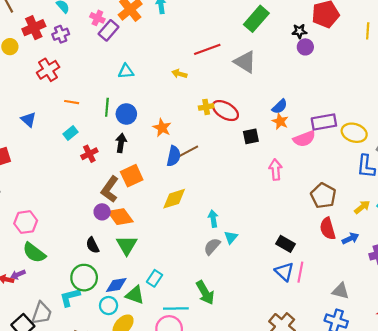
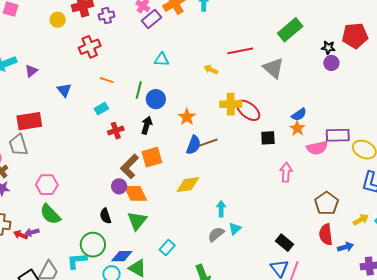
yellow cross: (206, 107) -> (231, 104), size x1.5
cyan rectangle: (154, 278) -> (167, 248), moved

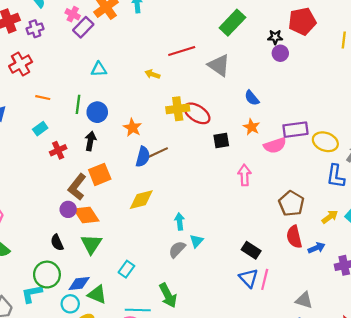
blue semicircle: (299, 114) -> (252, 98), moved, turned 91

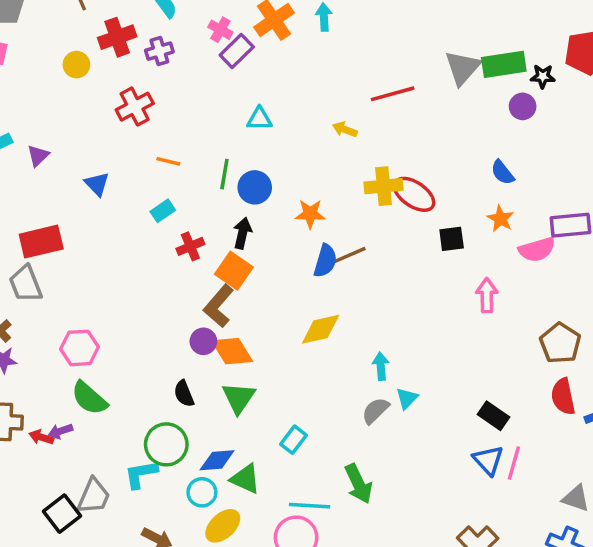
green rectangle: (232, 23) -> (504, 64), moved, turned 36
purple circle: (280, 53) -> (523, 106), moved
gray triangle: (219, 65) -> (462, 68), moved, turned 35
orange star: (132, 128) -> (310, 214), turned -30
orange square: (100, 174) -> (234, 271), moved, turned -35

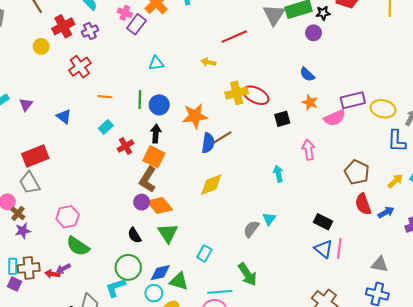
orange star: (310, 214) -> (195, 116), size x1.4
cyan arrow: (381, 366) -> (278, 174), moved

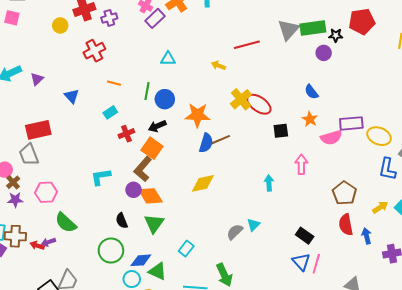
yellow cross: (237, 93) -> (241, 99), turned -35
black arrow: (156, 134) -> (157, 126), turned -126
blue arrow: (386, 212) -> (367, 236), turned -84
pink hexagon: (68, 217) -> (46, 192), moved
cyan L-shape: (116, 288) -> (101, 177), moved

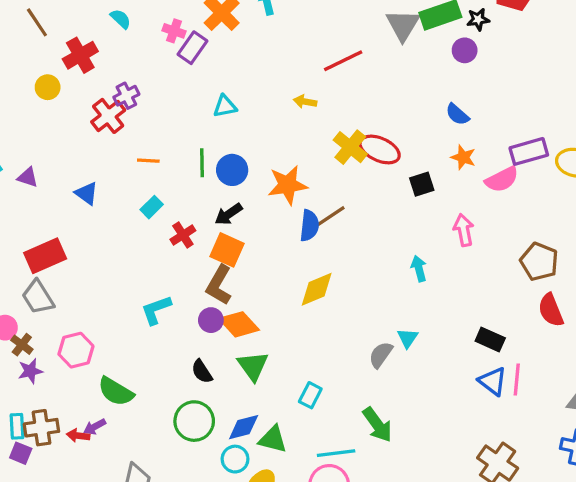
purple cross: (109, 18) -> (126, 96), moved
purple triangle: (37, 79) -> (28, 177), turned -48

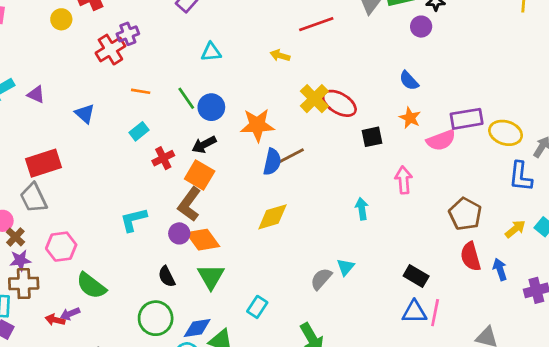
green line: (202, 163) -> (186, 98), turned -40
blue triangle: (493, 381) -> (414, 312), turned -44
brown cross: (41, 428) -> (24, 284), moved

